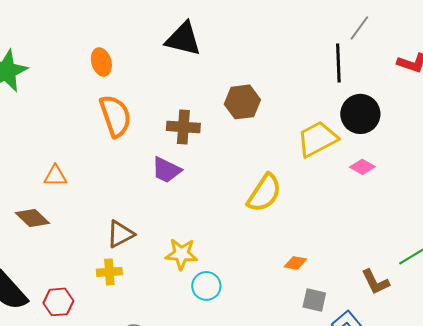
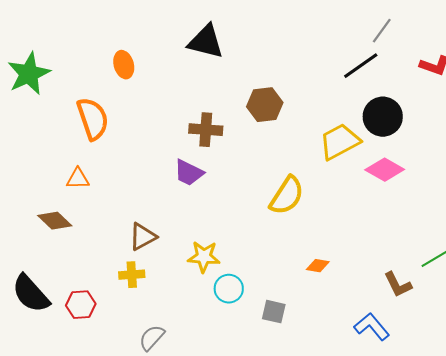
black line: (338, 63) -> (361, 66), turned 57
orange semicircle: (115, 116) -> (93, 119), moved
pink diamond: (362, 167) -> (385, 170), size x1.5
gray square: (314, 300) -> (274, 312), moved

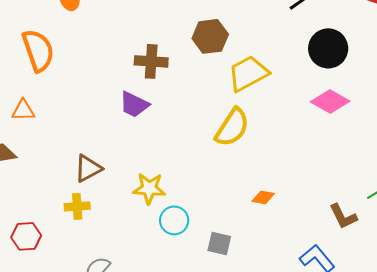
yellow trapezoid: (340, 142) -> (248, 73), moved

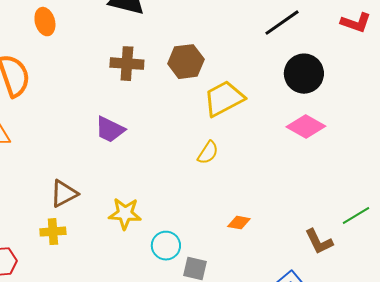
brown cross: (151, 61) -> (127, 64), moved
yellow semicircle: (232, 127) -> (208, 153), size x0.6
cyan circle: (174, 220) -> (166, 246), moved

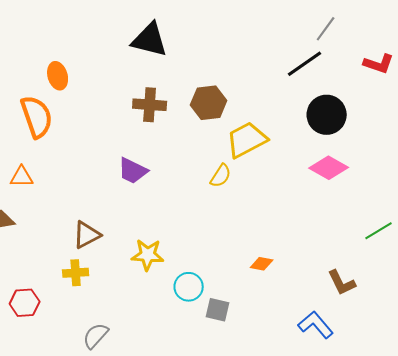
orange ellipse: (45, 22) -> (58, 76), moved
yellow semicircle: (208, 153) -> (221, 176), moved
green line: (356, 216) -> (379, 231), moved

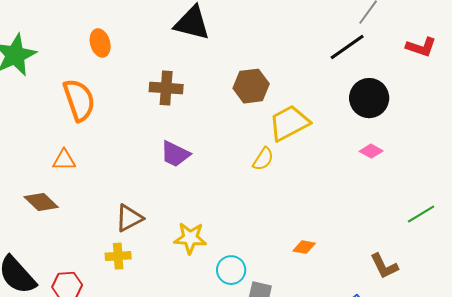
orange ellipse: (58, 76) -> (100, 43), moved
brown cross: (150, 105) -> (166, 88), moved
pink diamond: (329, 168) -> (371, 151), size x0.6

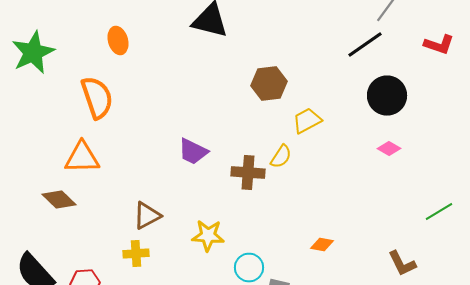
brown cross: (166, 88) -> (248, 172), moved
yellow trapezoid: (289, 123) -> (307, 120), size x0.7
orange triangle: (64, 160) -> (82, 158), size x1.5

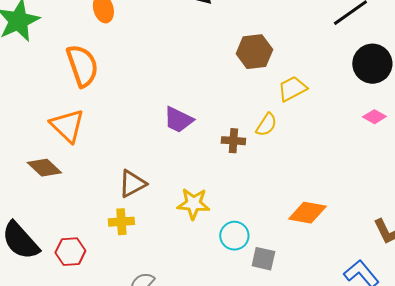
orange triangle: (82, 158) -> (67, 126), turned 45
brown cross: (248, 172) -> (233, 141), size x0.7
orange diamond: (322, 244) -> (307, 213), size x1.6

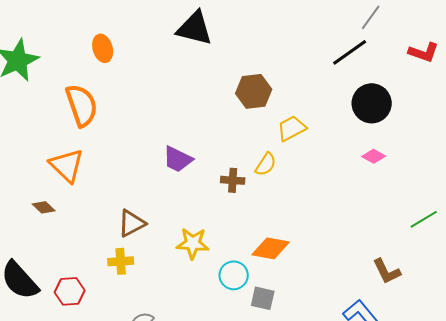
brown diamond: (44, 168) -> (44, 207), size x0.7
orange diamond: (307, 213) -> (271, 248), moved

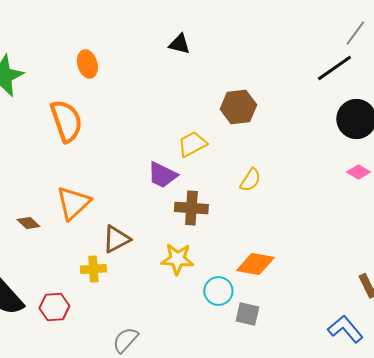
black triangle: (195, 28) -> (179, 44), size x0.6
yellow trapezoid: (292, 128) -> (192, 144), moved
orange triangle: (67, 165) -> (73, 203), moved, turned 33
brown cross: (233, 180) -> (191, 208), moved, size x1.4
yellow cross: (121, 261) -> (93, 269), moved

